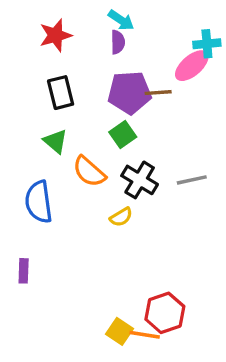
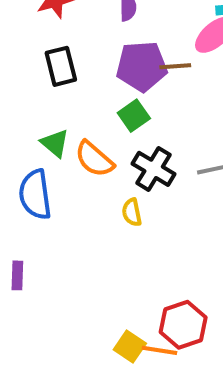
green triangle: (56, 141) -> (55, 143), moved
yellow semicircle: (121, 217) -> (132, 212), turned 110

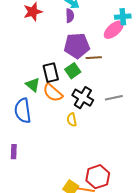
black rectangle: (61, 66) -> (51, 73), moved
brown line: (175, 66) -> (94, 58), moved

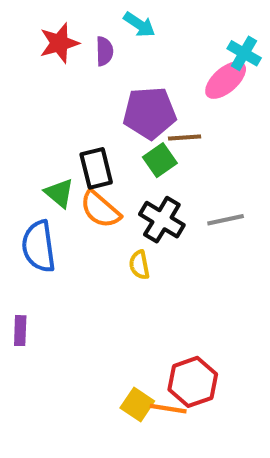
purple semicircle: (70, 16) -> (104, 51), moved
cyan cross: (123, 17) -> (244, 53), turned 35
green square: (73, 71) -> (160, 160), moved

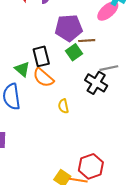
black cross: (162, 220) -> (96, 83), moved
gray line: (226, 220) -> (109, 68), moved

